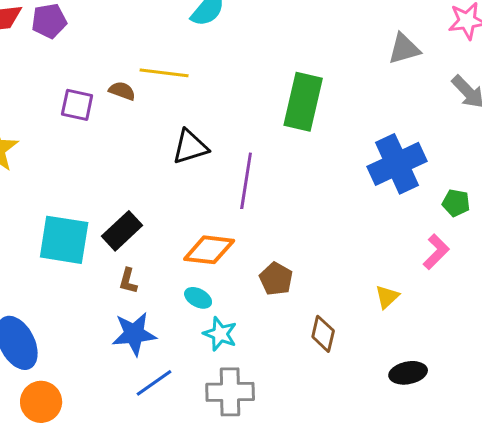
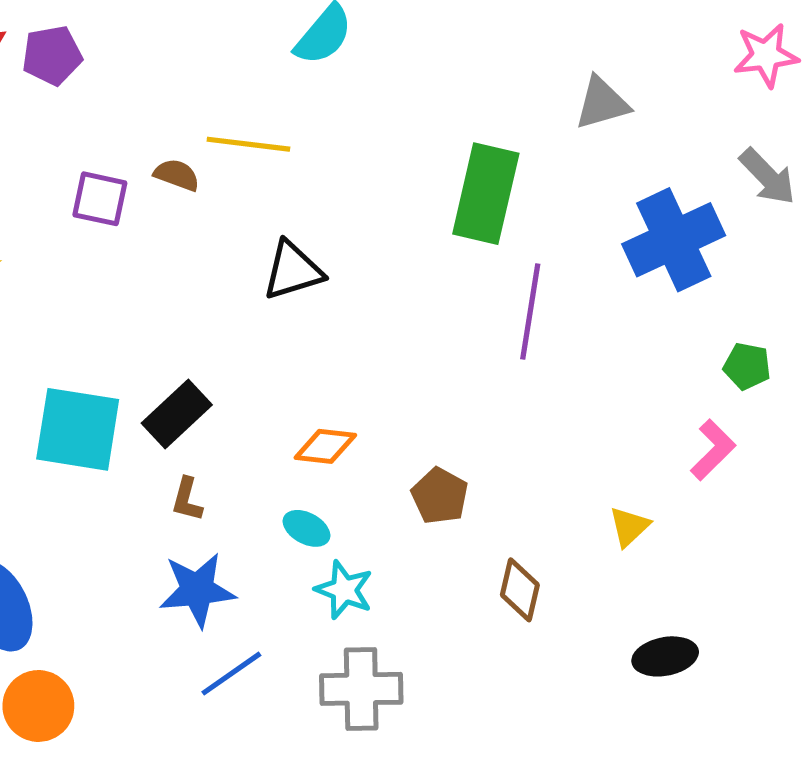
gray triangle: (404, 49) -> (602, 103), moved
blue cross: (397, 164) -> (674, 240), moved
purple line: (246, 181) -> (530, 311), moved
orange diamond: (209, 250) -> (325, 446), size x0.7

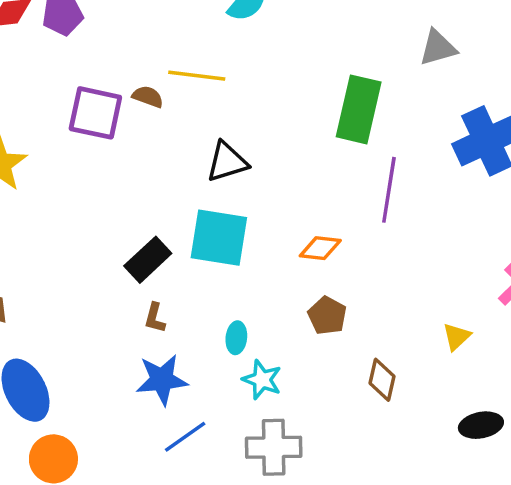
purple square: (100, 199) -> (95, 113), size x1.4
cyan square: (78, 429) -> (219, 238), moved
orange diamond: (325, 446) -> (320, 248), moved
cyan ellipse: (306, 528) -> (236, 338), turned 68

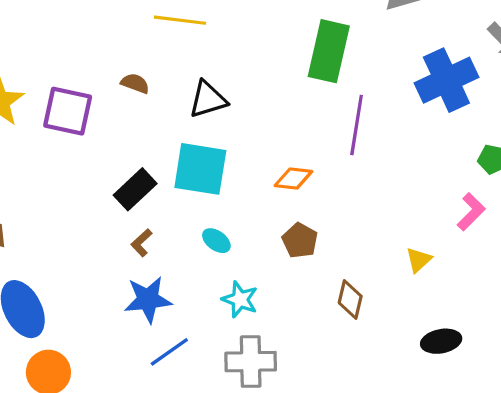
brown semicircle: (148, 97) -> (135, 83), moved
purple square: (95, 113) -> (68, 111), moved
brown L-shape: (155, 318) -> (142, 243), turned 32
cyan ellipse: (236, 338) -> (216, 241), moved, turned -60

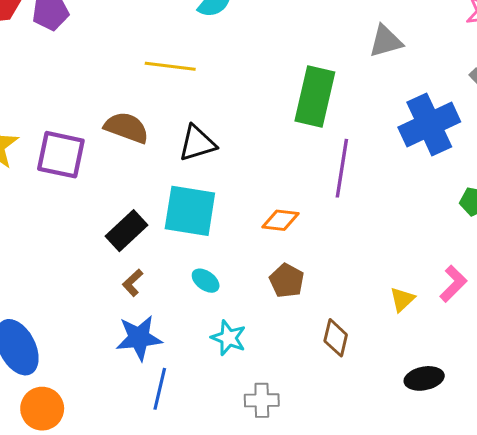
brown semicircle: (135, 83) -> (126, 128), size x1.6
pink L-shape: (471, 212) -> (453, 284), moved
blue line: (169, 352) -> (160, 389), turned -42
gray cross: (251, 362) -> (262, 400), moved, size x0.7

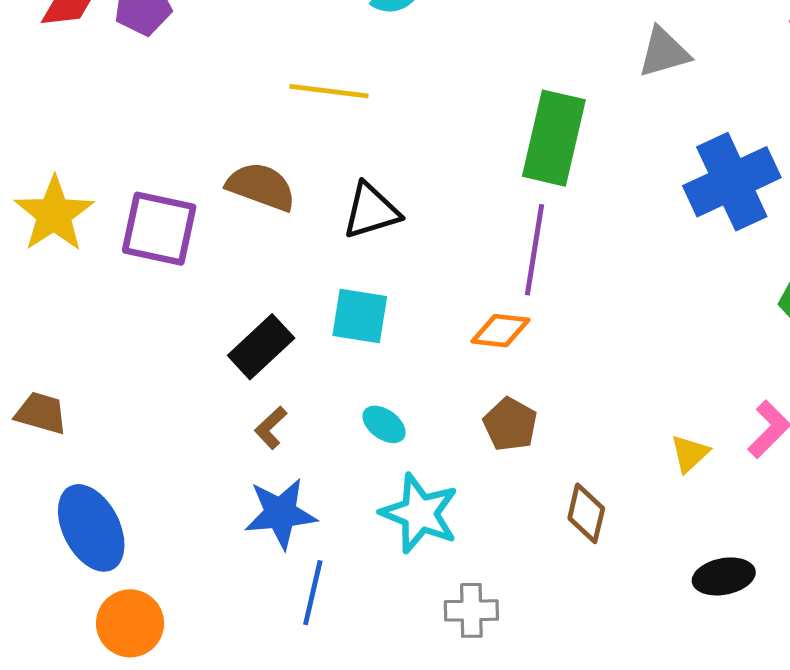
purple line: (342, 168) -> (534, 250), moved
cyan square: (190, 211) -> (360, 316), size x0.7
cyan star: (228, 338) -> (420, 513), size x1.4

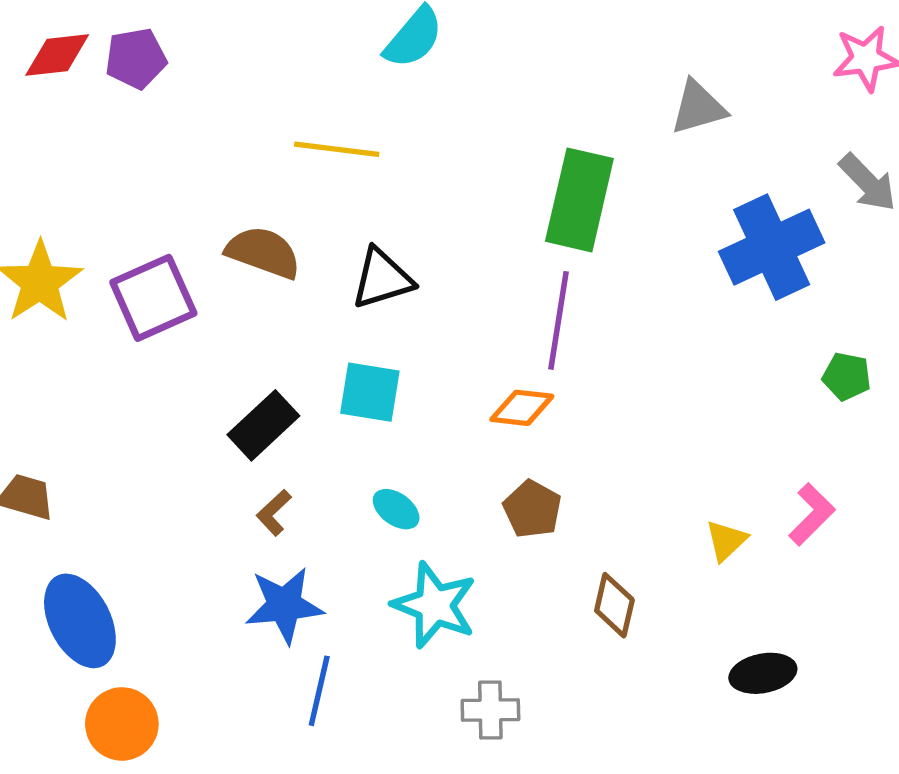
purple square: (159, 229) -> (153, 298), turned -36

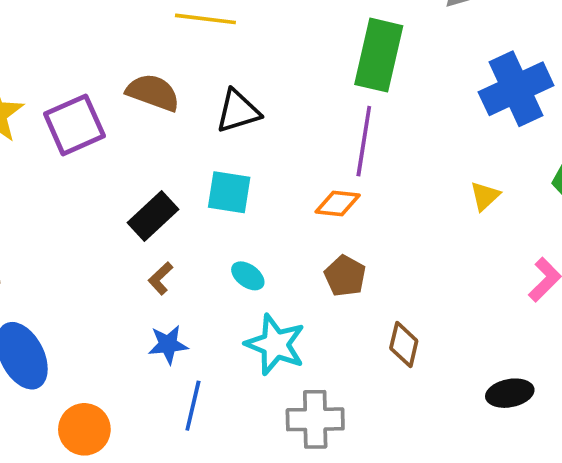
yellow triangle: (726, 541) -> (485, 196), moved
blue star: (284, 605) -> (168, 344), size x0.7
gray cross: (490, 710) -> (315, 419), size x1.4
orange circle: (122, 724) -> (84, 429), moved

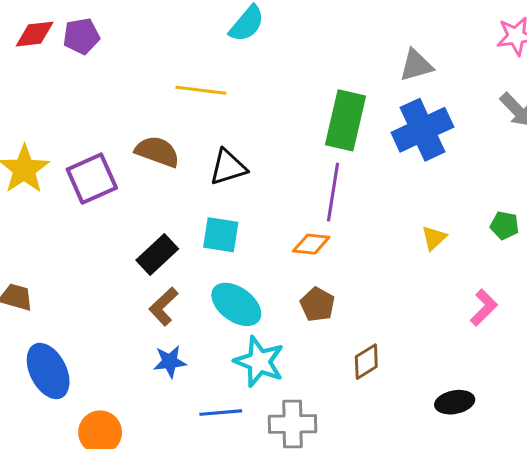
blue cross: (516, 89) -> (422, 130), moved
cyan ellipse: (248, 276) -> (236, 304), size x1.8
brown L-shape: (160, 278) -> (164, 306), size x1.4
brown diamond: (404, 344) -> (366, 362), turned 45
blue line: (193, 406) -> (221, 413), moved, turned 72

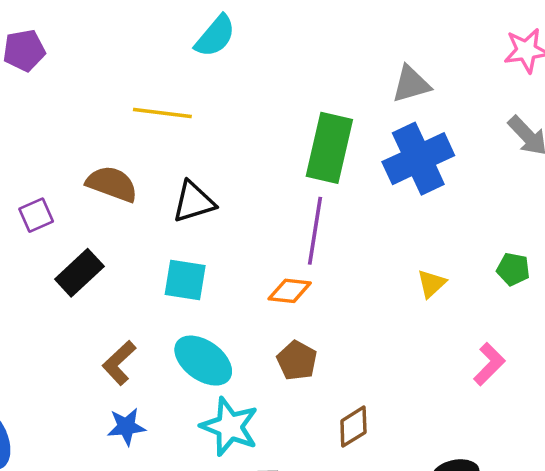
purple square: (92, 179) -> (36, 215), size x0.6
black rectangle: (157, 255) -> (79, 273), moved

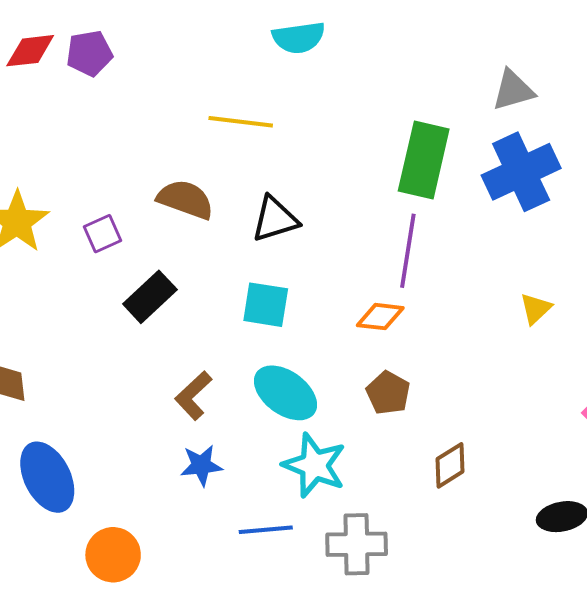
cyan semicircle: (215, 36) -> (299, 38), turned 42

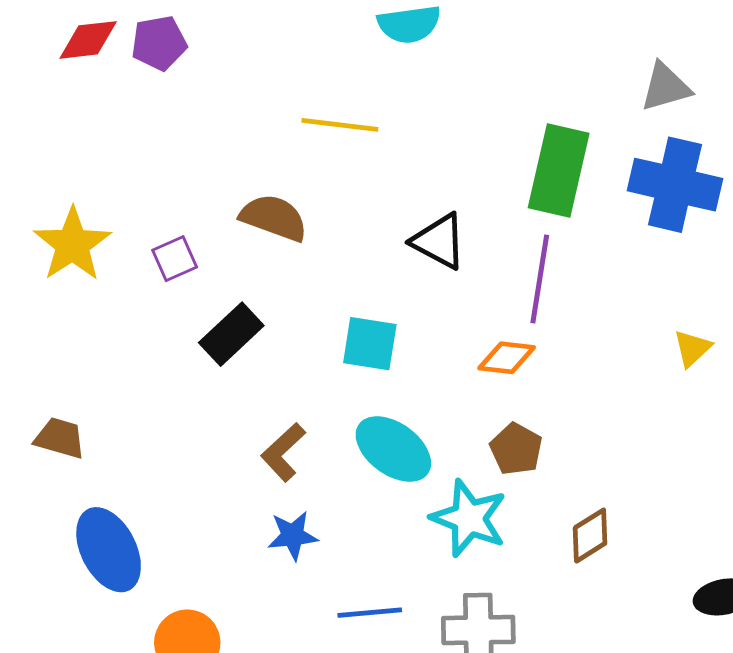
blue cross: (521, 172) -> (675, 185), turned 38
black triangle: (275, 219) -> (439, 241), moved, turned 45
cyan star: (314, 465) -> (469, 518), moved

